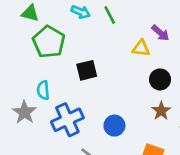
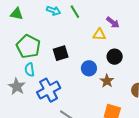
green pentagon: (49, 42) -> (28, 47), moved
brown star: (161, 111) -> (107, 81), moved
blue circle: (114, 126) -> (89, 68), moved

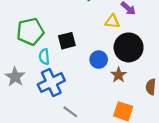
green pentagon: (28, 47) -> (30, 32), turned 30
black circle: (115, 57) -> (129, 47), size x1.6
cyan semicircle: (30, 70) -> (44, 57), moved

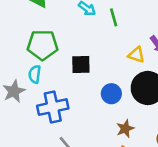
cyan semicircle: (44, 57) -> (35, 74), moved
brown star: (119, 75) -> (125, 129), moved

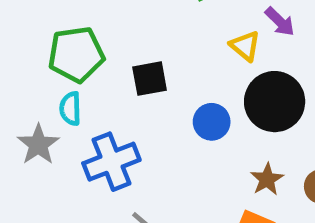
yellow triangle: (136, 55) -> (245, 46), turned 30
brown star: (125, 129) -> (267, 179), moved

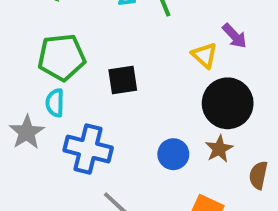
blue circle: (212, 122) -> (173, 154), moved
blue cross: (111, 162) -> (88, 149), turned 33
brown star: (267, 179) -> (219, 149), moved

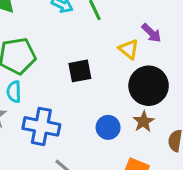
black square: (123, 80) -> (80, 71), moved

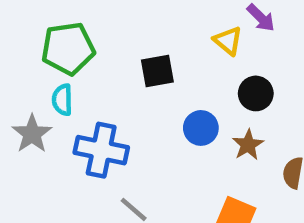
black circle: (149, 86) -> (256, 93), size x0.6
blue circle: (108, 127) -> (201, 128), moved

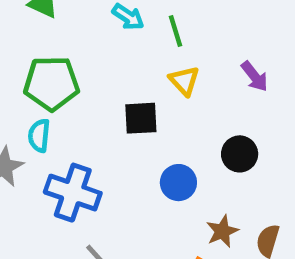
yellow triangle: (228, 41) -> (184, 81), moved
brown star: (248, 145) -> (222, 231), moved

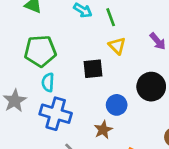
cyan semicircle: (39, 136) -> (48, 82), moved
black circle: (240, 154) -> (151, 87), size x1.4
brown star: (222, 231) -> (103, 130), moved

